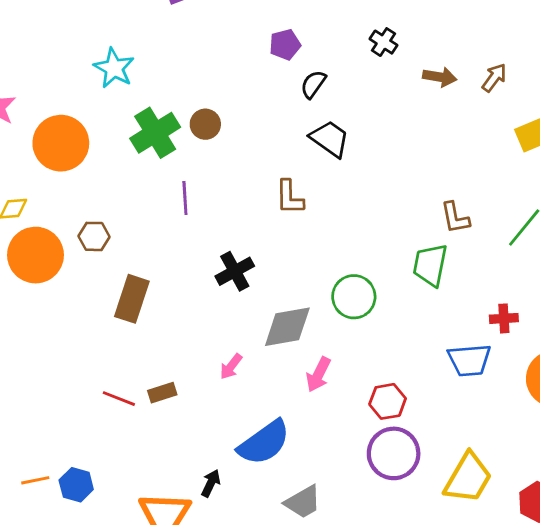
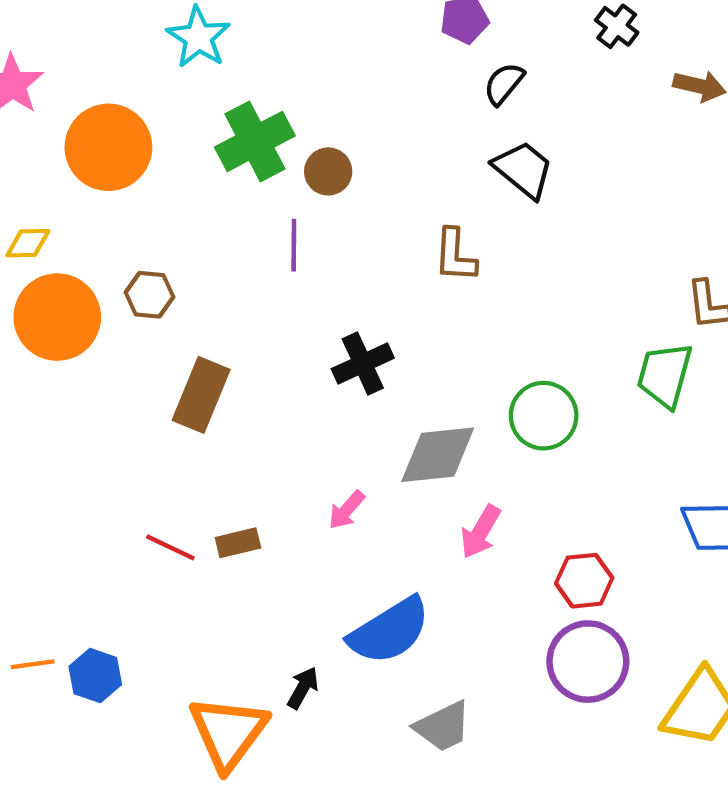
brown circle: (205, 124) -> (328, 171), moved

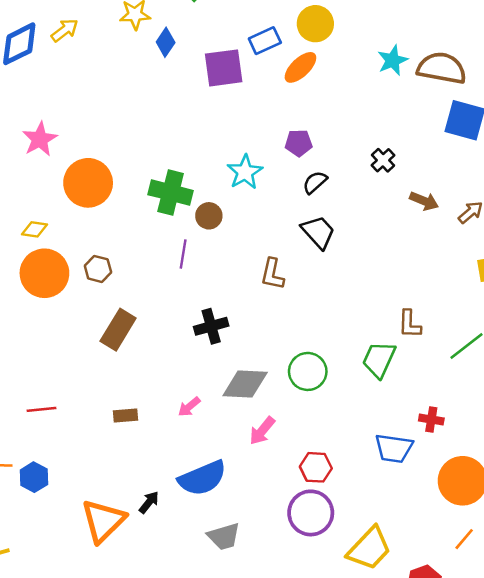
cyan star: (198, 37) -> (245, 172), moved
green cross: (255, 141) -> (171, 193), turned 33
red line: (170, 547) -> (42, 409), moved, turned -40

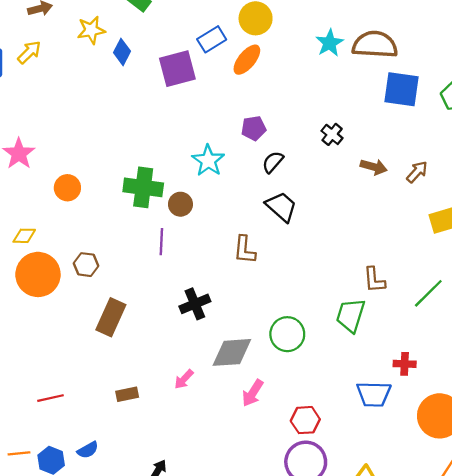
orange circle: (88, 183) -> (67, 188), size x0.6
blue semicircle: (202, 478) -> (88, 450), moved, size x0.5

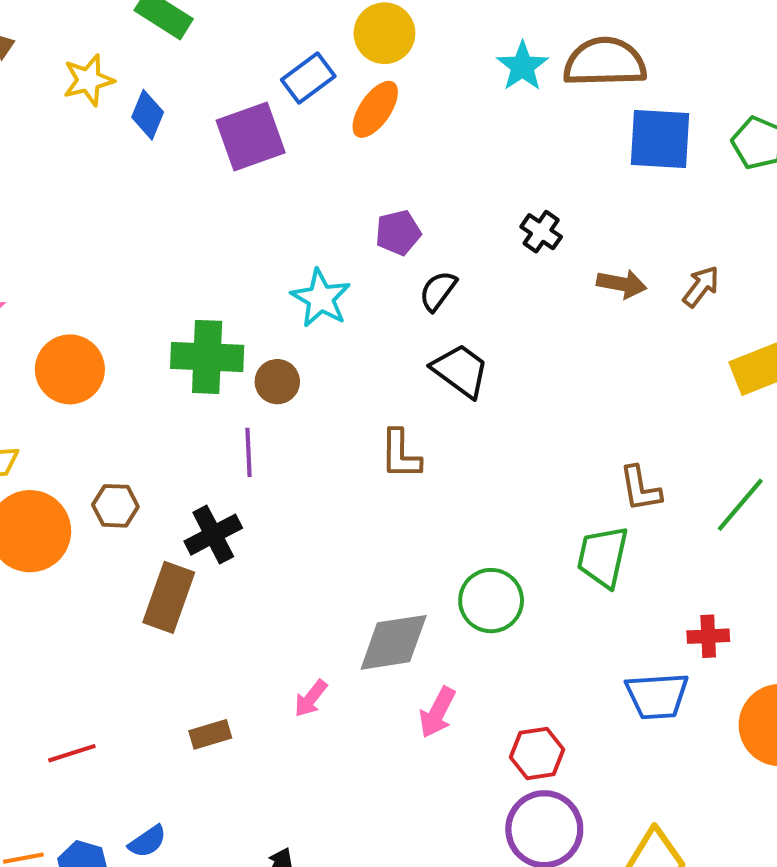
orange circle: (67, 188) -> (70, 369), size x1.4
black cross: (195, 304) -> (213, 535), moved

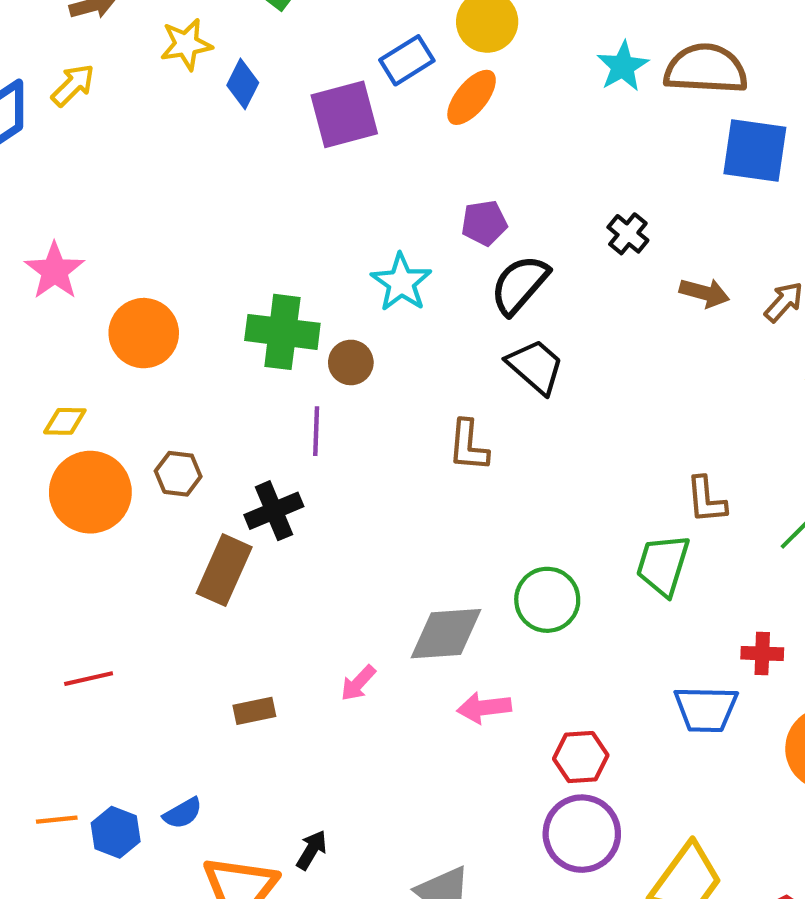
black semicircle: (438, 291) -> (520, 285), size x1.5
pink arrow: (437, 712) -> (484, 708), turned 51
red line: (72, 753) -> (89, 679), moved

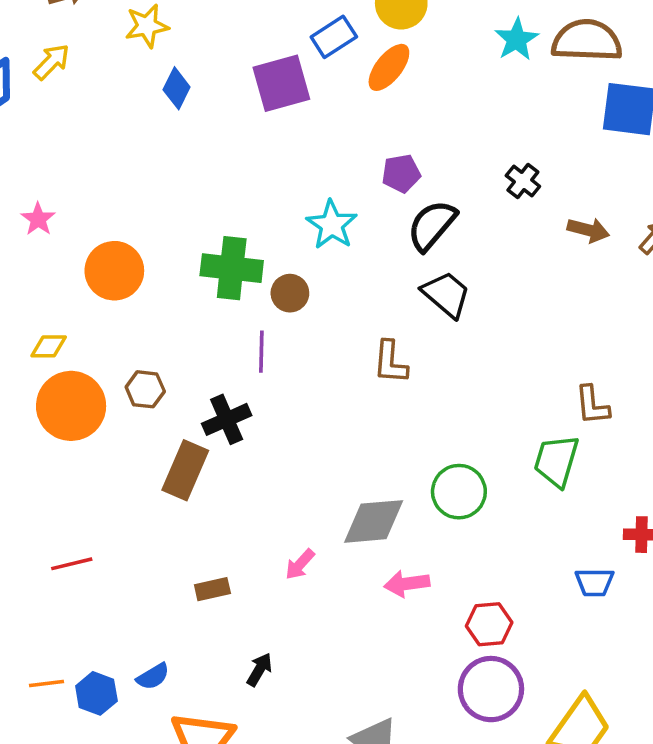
blue diamond: (243, 84) -> (177, 88), moved
pink star: (55, 271) -> (38, 219), size x0.7
blue trapezoid: (706, 709) -> (594, 582), size x0.7
black arrow: (312, 850) -> (259, 669), moved

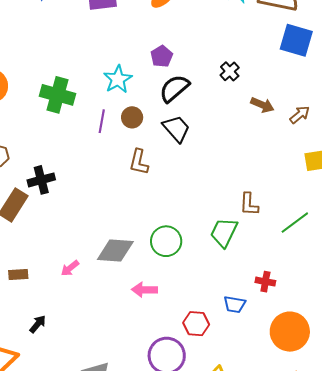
purple pentagon: (401, 173) -> (162, 56), turned -30
brown circle: (290, 293) -> (132, 117), moved
purple line: (261, 352) -> (102, 121), moved
pink arrow: (407, 584) -> (144, 290), moved
red hexagon: (489, 624) -> (196, 324), moved

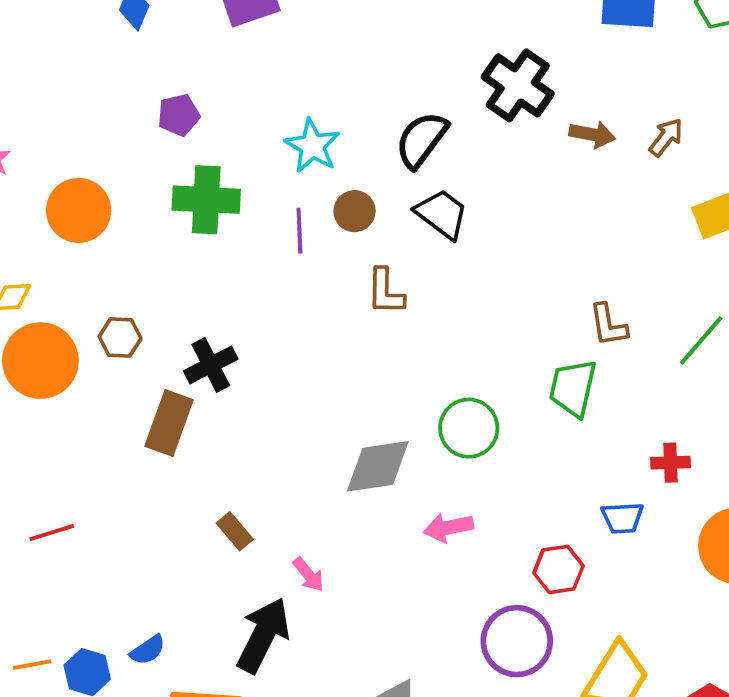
purple pentagon: (162, 56) -> (179, 115), moved, turned 30
black cross: (230, 71) -> (518, 85), size x1.8
pink arrow: (70, 268) -> (309, 575), moved, turned -78
brown rectangle: (18, 274) -> (235, 531), moved, turned 66
black arrow: (38, 324) -> (263, 635), size x2.0

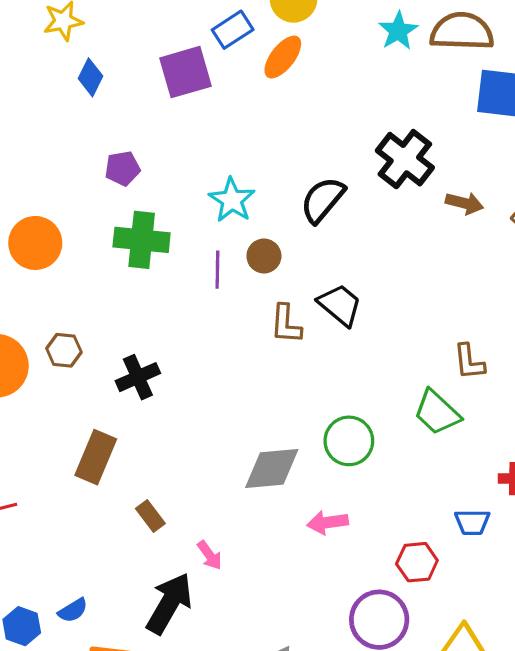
black trapezoid: (442, 214) -> (340, 305), moved
green trapezoid: (573, 388) -> (437, 412), turned -63
brown rectangle: (169, 423) -> (96, 457), moved

